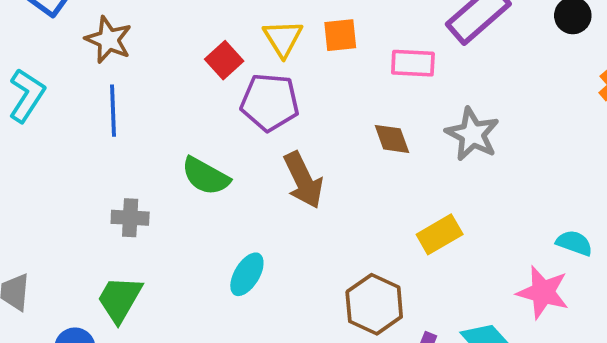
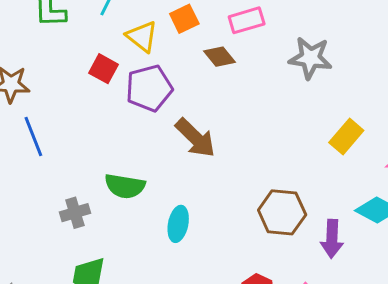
brown diamond: (392, 139) -> (219, 57), moved
green semicircle: (206, 176) -> (125, 186), moved
yellow rectangle: (440, 234) -> (346, 136), moved

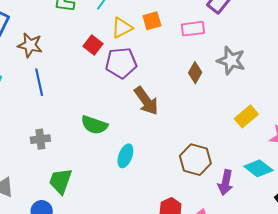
yellow triangle: (142, 36) -> (122, 28), turned 45
brown diamond: (219, 57) -> (195, 73), moved, turned 60
gray cross: (75, 213) -> (40, 139), moved

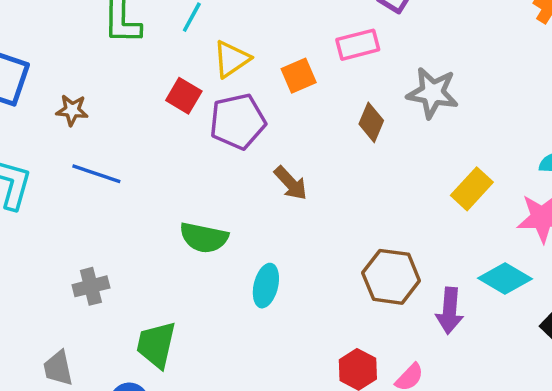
orange square: (152, 21) -> (299, 76), moved
brown star: (30, 45) -> (72, 110), size x0.7
blue line: (39, 82) -> (96, 174), turned -52
brown arrow: (146, 101) -> (291, 183), size x0.7
gray cross: (40, 139) -> (91, 286), moved

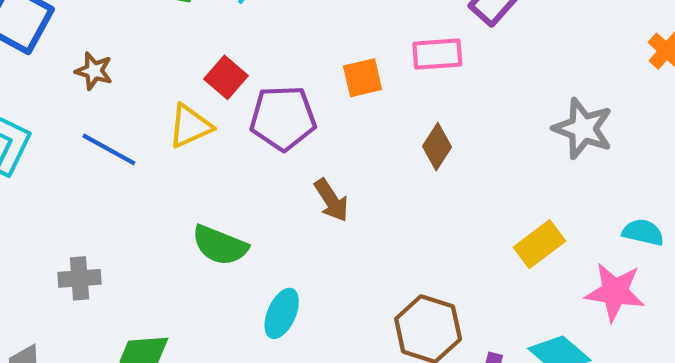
yellow triangle: (231, 59) -> (190, 126), moved
gray star: (432, 93) -> (583, 128), moved

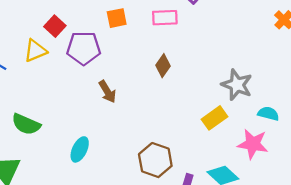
orange square: (363, 78) -> (117, 18), moved
gray star: (583, 128) -> (237, 85), moved
green semicircle: (220, 245) -> (26, 124), moved

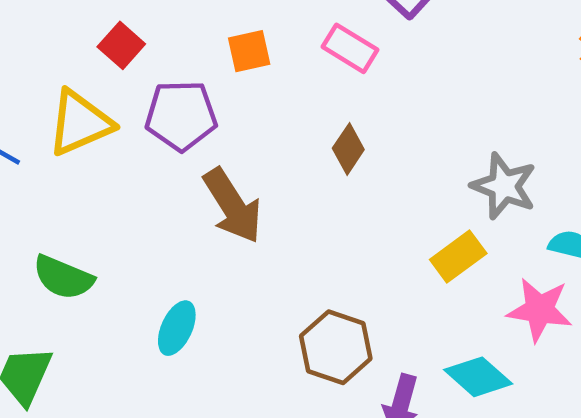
pink rectangle: (165, 18) -> (350, 48), turned 35
red square: (55, 26) -> (121, 45), moved
yellow triangle: (35, 51) -> (80, 123), size x1.4
brown arrow: (107, 92) -> (233, 206), size x1.6

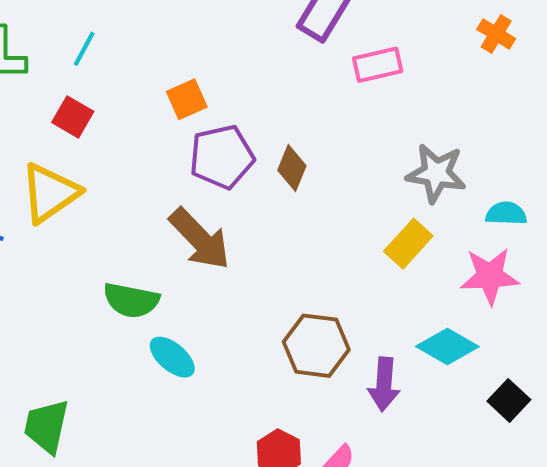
pink rectangle: (350, 48) -> (378, 65), moved, turned -33
purple pentagon: (181, 115) -> (222, 157), moved
green semicircle: (63, 277) -> (131, 300), moved
cyan ellipse: (177, 328) -> (172, 357), turned -63

